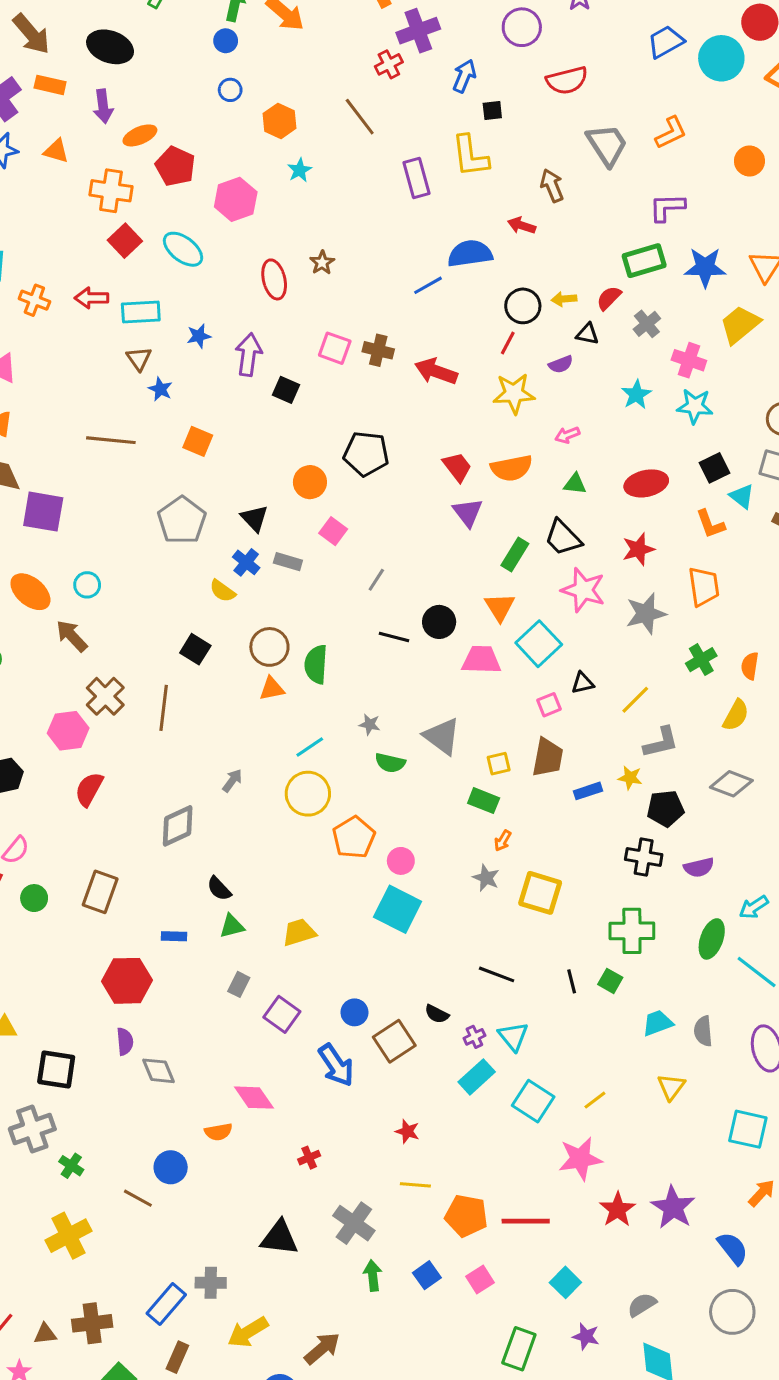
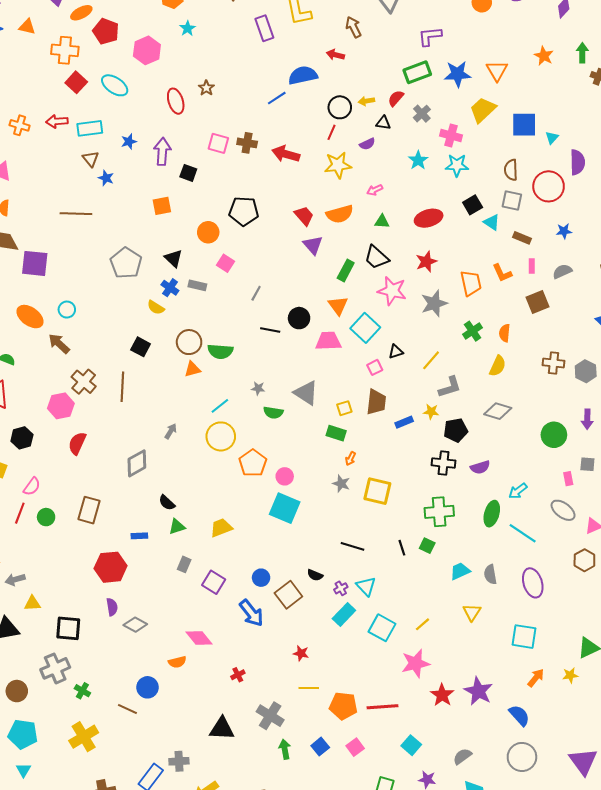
orange square: (198, 441) -> (162, 206), moved, turned -30
orange L-shape: (710, 524) -> (502, 273), moved
green semicircle: (316, 664) -> (220, 351), turned -85
gray diamond: (159, 1071) -> (135, 625), turned -35

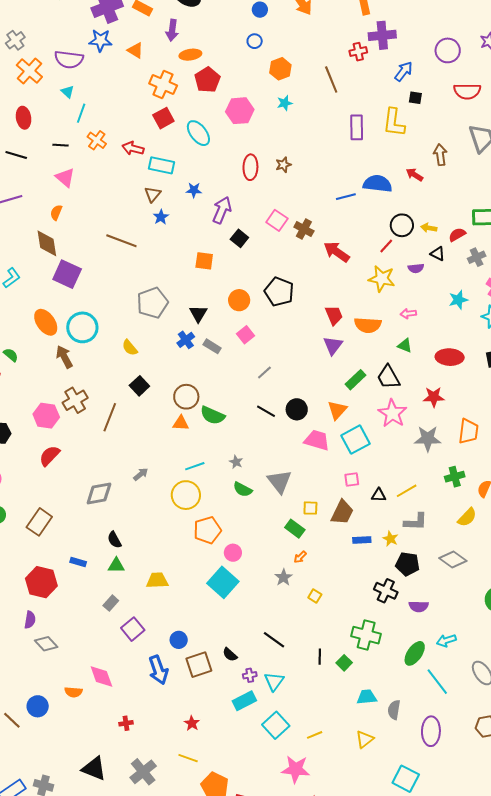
yellow semicircle: (156, 307) -> (130, 348), moved
cyan circle: (67, 310) -> (82, 327), size x1.8
black triangle: (396, 352) -> (379, 495), moved
yellow square: (377, 491) -> (315, 596), size x0.5

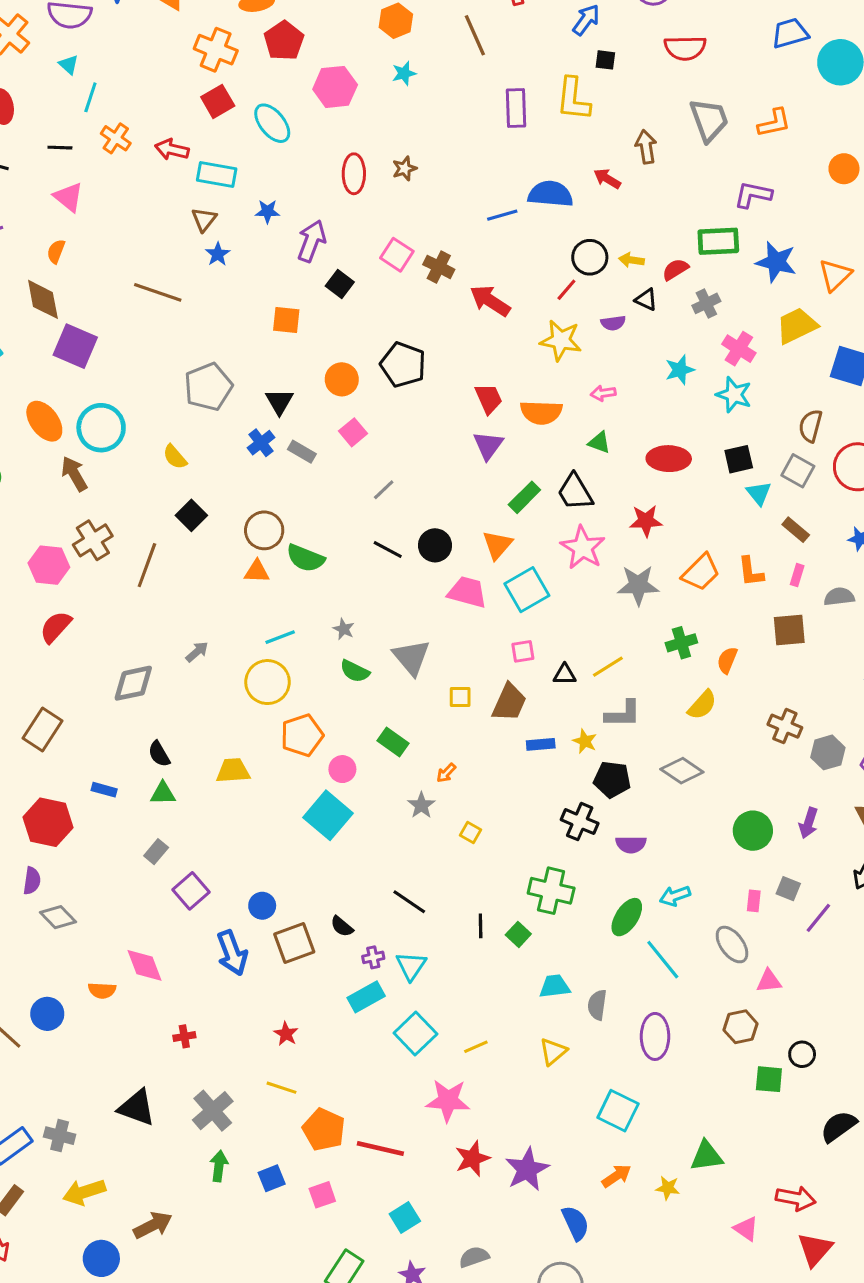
orange trapezoid: (468, 431) -> (701, 572), turned 40
green rectangle: (295, 529) -> (393, 742), moved
yellow trapezoid: (157, 580) -> (233, 771), moved

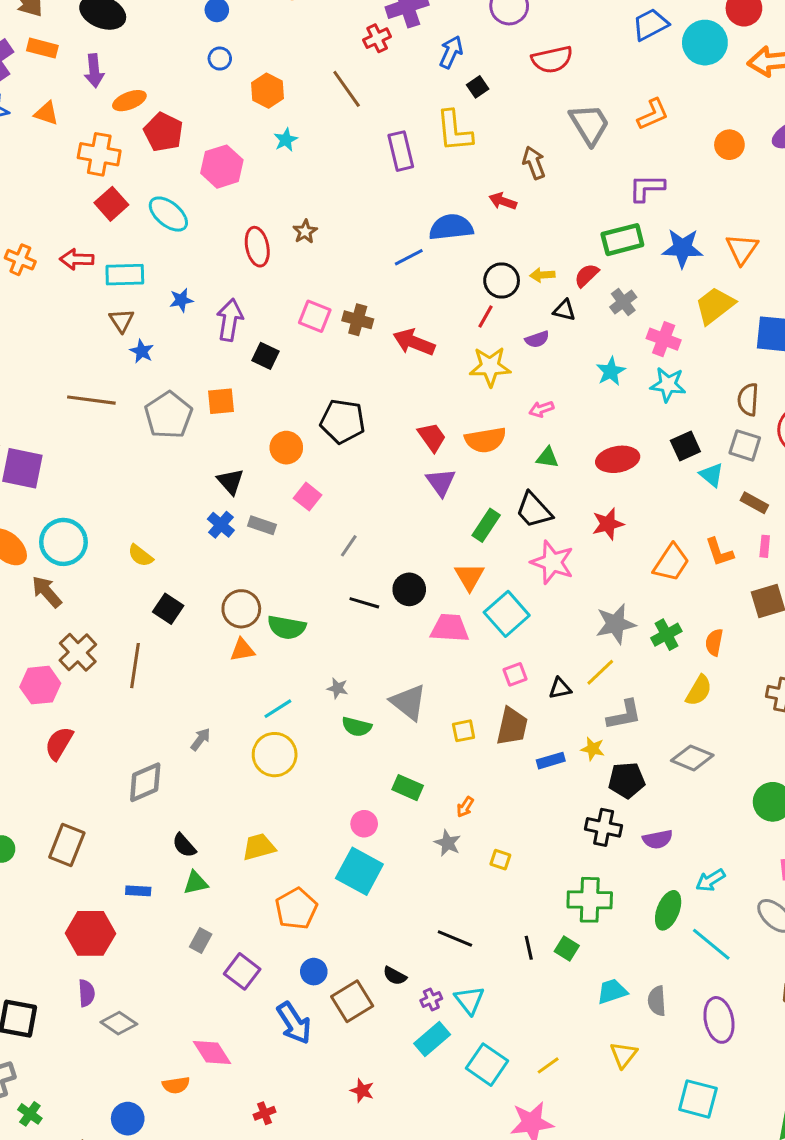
black square: (605, 60) -> (478, 87), turned -30
gray pentagon: (208, 387) -> (168, 415), moved
gray star: (638, 585) -> (616, 624), moved
orange pentagon: (302, 735) -> (296, 909), moved

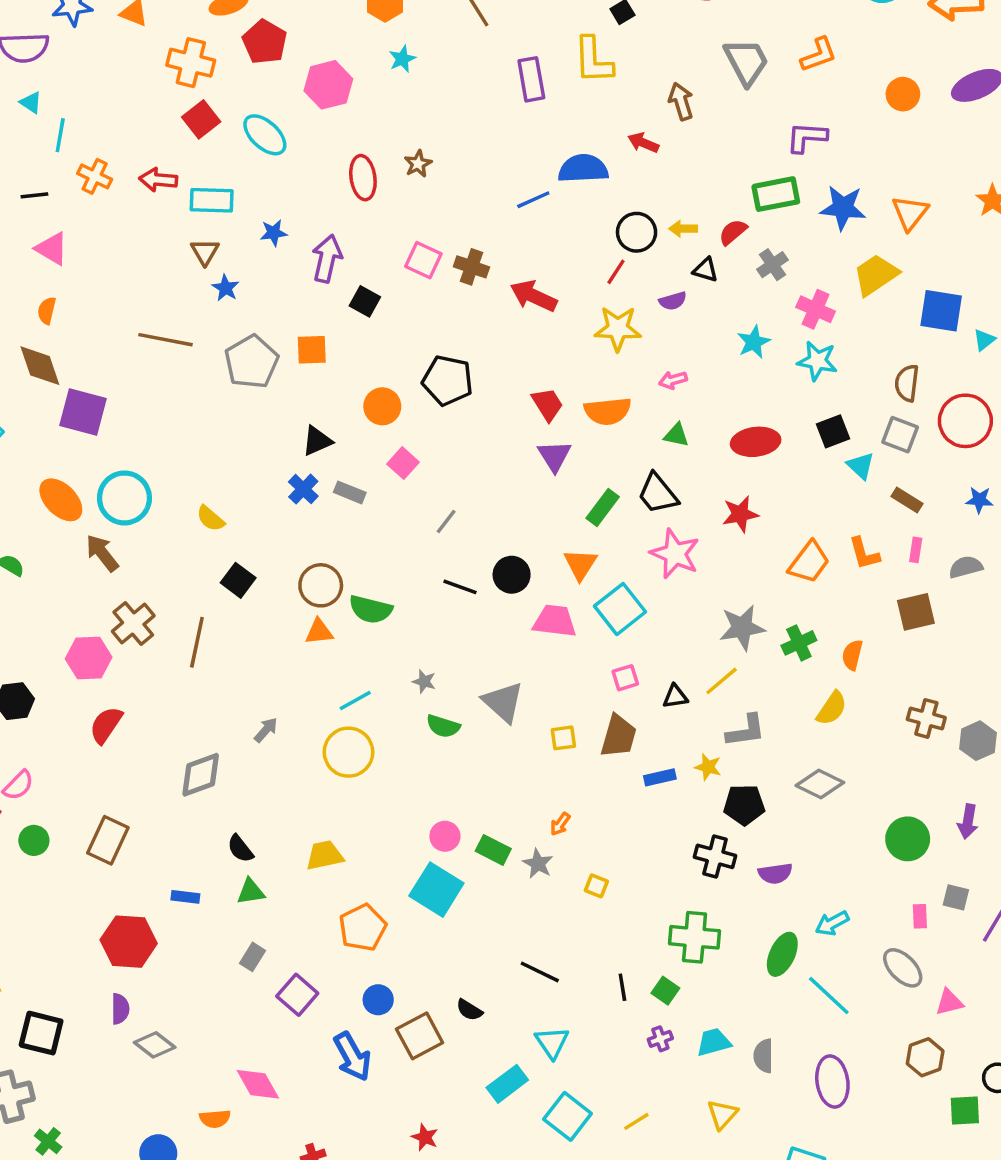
black triangle: (230, 481) -> (317, 441), turned 44
green rectangle: (408, 788) -> (493, 850), moved
purple cross: (431, 999) -> (660, 1039), moved

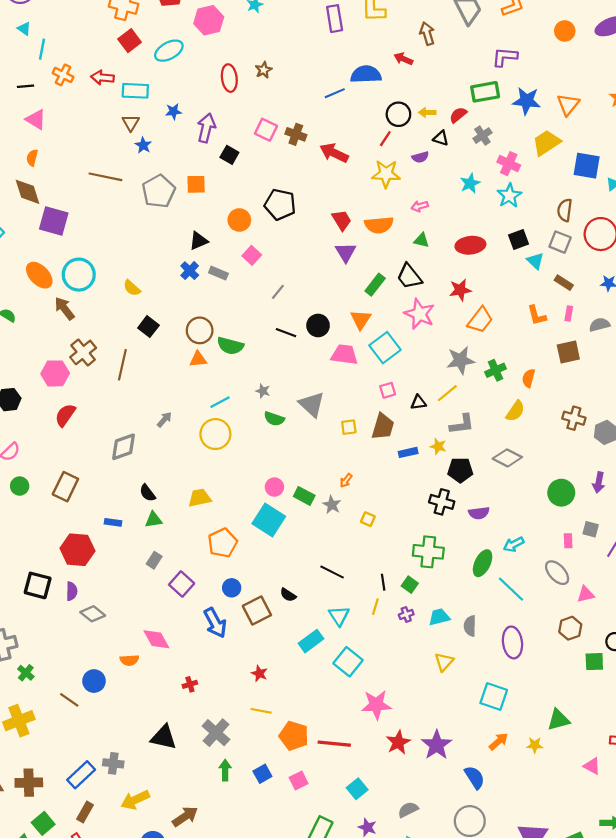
cyan ellipse: (265, 135) -> (169, 51), turned -72
cyan star: (817, 361) -> (509, 196), turned 30
orange trapezoid: (809, 562) -> (480, 320), moved
black square: (41, 1033) -> (38, 585), moved
yellow line: (636, 1121) -> (375, 607), moved, turned -42

